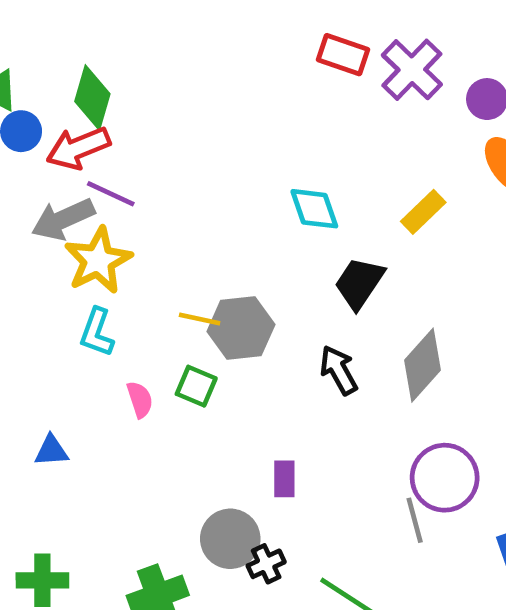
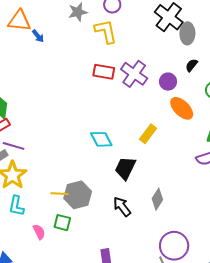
gray diamond: (422, 365) -> (157, 199), size x0.7

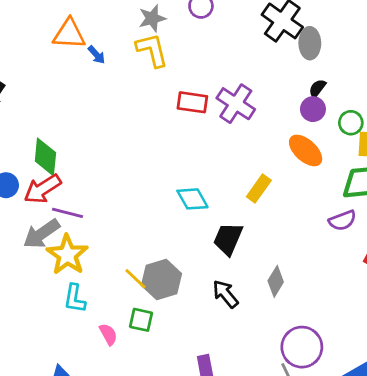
yellow L-shape: (106, 31) -> (152, 50), moved
purple circle: (168, 82) -> (313, 109), moved
yellow line: (59, 194) -> (135, 279), turned 42

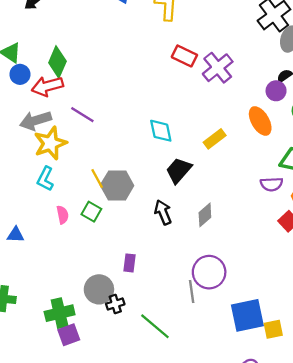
purple line: (67, 213) -> (82, 115), moved

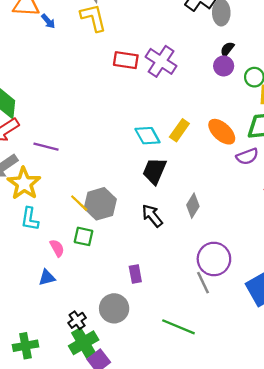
orange ellipse: (260, 121) -> (222, 132), moved
cyan diamond: (161, 131) -> (147, 136), moved
blue triangle: (16, 235) -> (47, 277), moved
black cross: (115, 304) -> (77, 320), moved

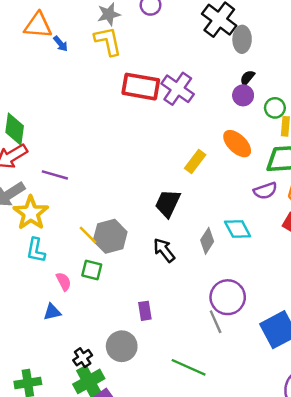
red rectangle: (126, 60) -> (141, 87), size x1.4
orange ellipse: (222, 132) -> (237, 144), moved
cyan diamond: (147, 136) -> (238, 229), moved

